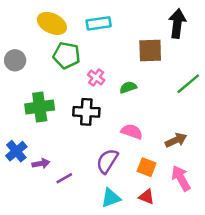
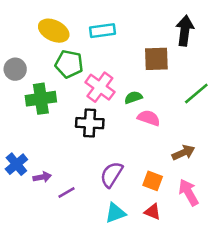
pink cross: (96, 77) -> (100, 87), size x1.6
green cross: (40, 107) -> (41, 99), moved
pink semicircle: (132, 132) -> (149, 118), moved

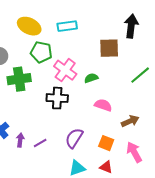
pink semicircle: (149, 118) -> (103, 105), moved
purple arrow: (42, 177) -> (20, 140), turned -72
purple line: (67, 192) -> (40, 143), moved

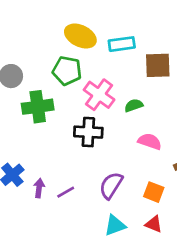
yellow ellipse: (29, 26) -> (80, 36), moved
cyan rectangle: (67, 26) -> (122, 44), moved

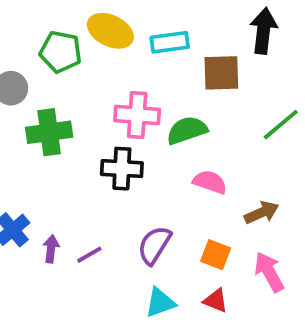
green pentagon: (67, 71) -> (61, 52), moved
pink cross: (99, 95) -> (137, 115), turned -32
green semicircle: (134, 105) -> (187, 130), size x1.5

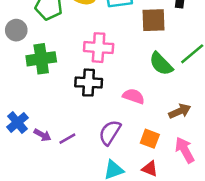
green semicircle: (187, 130) -> (161, 64), moved, turned -115
pink semicircle: (210, 182) -> (134, 96), moved
purple arrow: (51, 249) -> (42, 135), turned 112

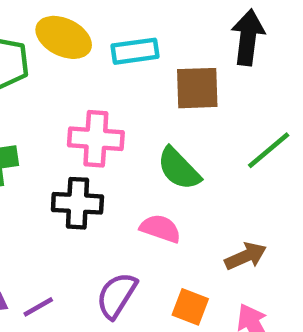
green semicircle: (161, 64) -> (179, 169), moved

